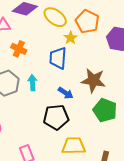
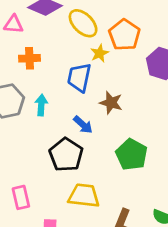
orange cross: (19, 49) -> (29, 58), turned -35
brown star: (93, 80) -> (111, 103), moved, size x0.7
black pentagon: (56, 117) -> (66, 155), turned 30

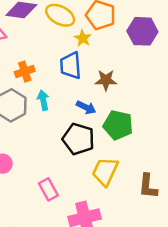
orange cross: (29, 58) -> (25, 72), moved
green pentagon: (132, 155) -> (118, 125), moved
yellow trapezoid: (84, 196) -> (105, 171), turned -56

